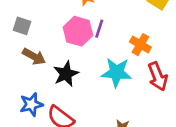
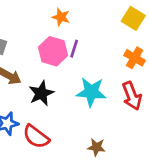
orange cross: (140, 45) -> (135, 58), moved

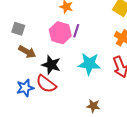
black star: (41, 93) -> (51, 65), turned -30
red semicircle: (36, 137) -> (46, 84), moved

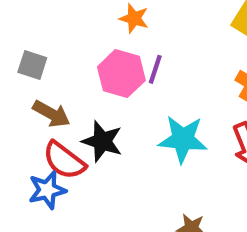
red semicircle: (46, 84) -> (64, 160), moved

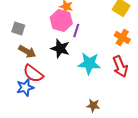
pink hexagon: (121, 74) -> (61, 21), moved
black star: (102, 141) -> (60, 49), moved

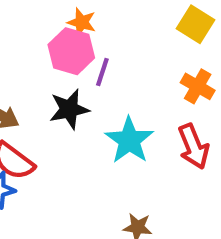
black star: (60, 49) -> (69, 109), turned -30
cyan star: (89, 64) -> (129, 140), turned 30

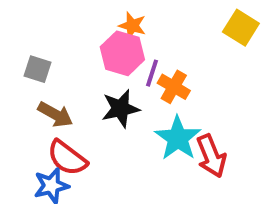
orange cross: (198, 86) -> (174, 87), moved
red arrow: (193, 146) -> (211, 156), moved

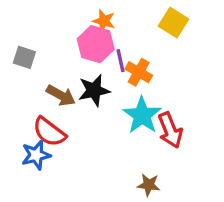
yellow square: (241, 28) -> (174, 23), moved
purple line: (152, 73) -> (120, 61), turned -30
brown arrow: (55, 115) -> (61, 95), moved

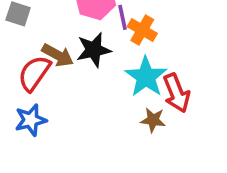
red semicircle: (49, 132) -> (34, 73), moved, turned 88
brown star: (149, 185) -> (153, 120), moved

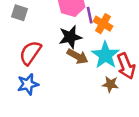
brown arrow: (58, 55) -> (78, 56), moved

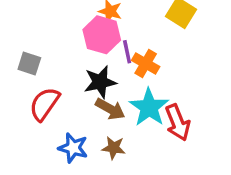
gray square: (19, 13) -> (29, 64), moved
blue star: (28, 84) -> (73, 148), moved, turned 30
brown star: (110, 84) -> (114, 148), moved

